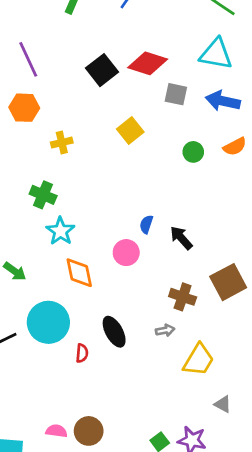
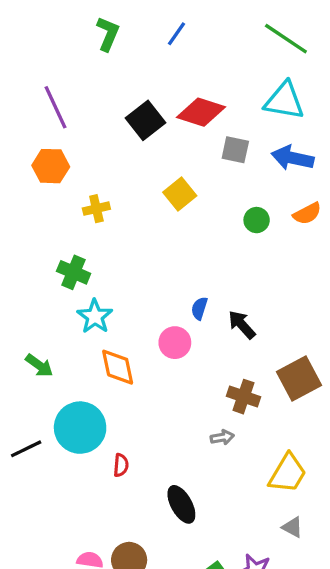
black ellipse: (114, 332) -> (181, 504), moved
yellow trapezoid: (199, 360) -> (288, 473), moved

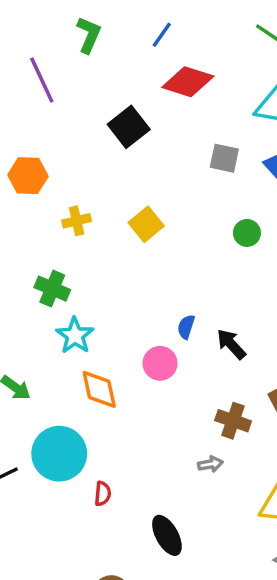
purple line: (56, 107) -> (42, 80), moved
red diamond: (201, 112) -> (188, 82), moved
yellow square: (180, 194) -> (146, 224), moved

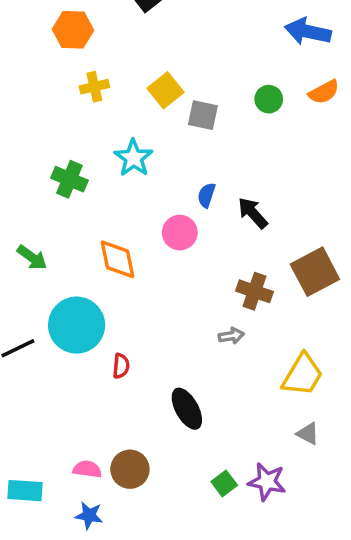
gray square: (224, 158) -> (203, 115), moved
orange hexagon: (28, 176) -> (73, 30), moved
green cross: (52, 289) -> (69, 179), moved
cyan star: (75, 335) -> (133, 158), moved

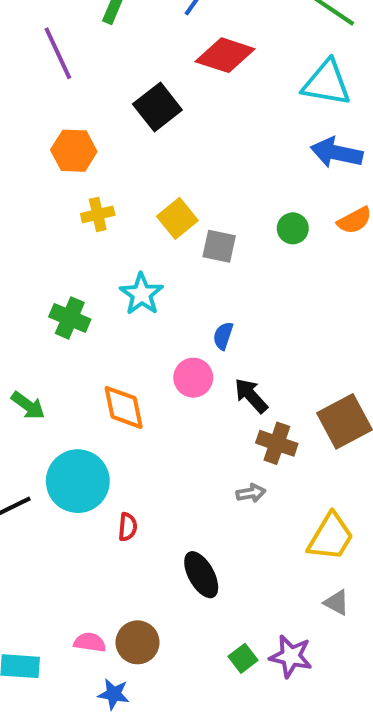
black arrow: (253, 213) -> (251, 396), moved
blue star: (89, 515) -> (114, 694), moved

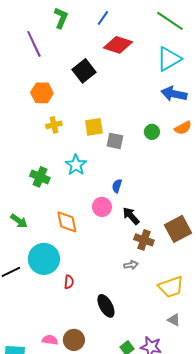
cyan triangle: (327, 83) -> (169, 59), turned -40
yellow square: (177, 218) -> (94, 127), turned 30
yellow trapezoid: (331, 537) -> (171, 287), turned 40

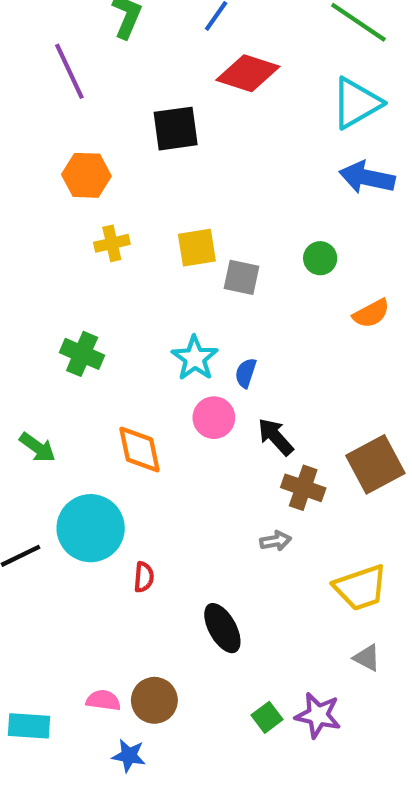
black square: (84, 71) -> (176, 129), turned 30
orange semicircle: (183, 128) -> (371, 313), moved
cyan star: (76, 165) -> (195, 358), moved

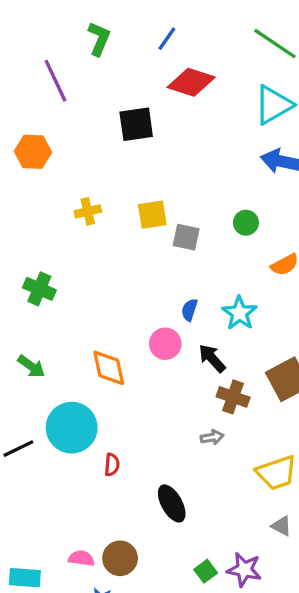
orange hexagon: (86, 175) -> (33, 152), moved
green cross: (82, 354) -> (39, 289), moved
cyan star: (195, 358) -> (239, 313), moved

